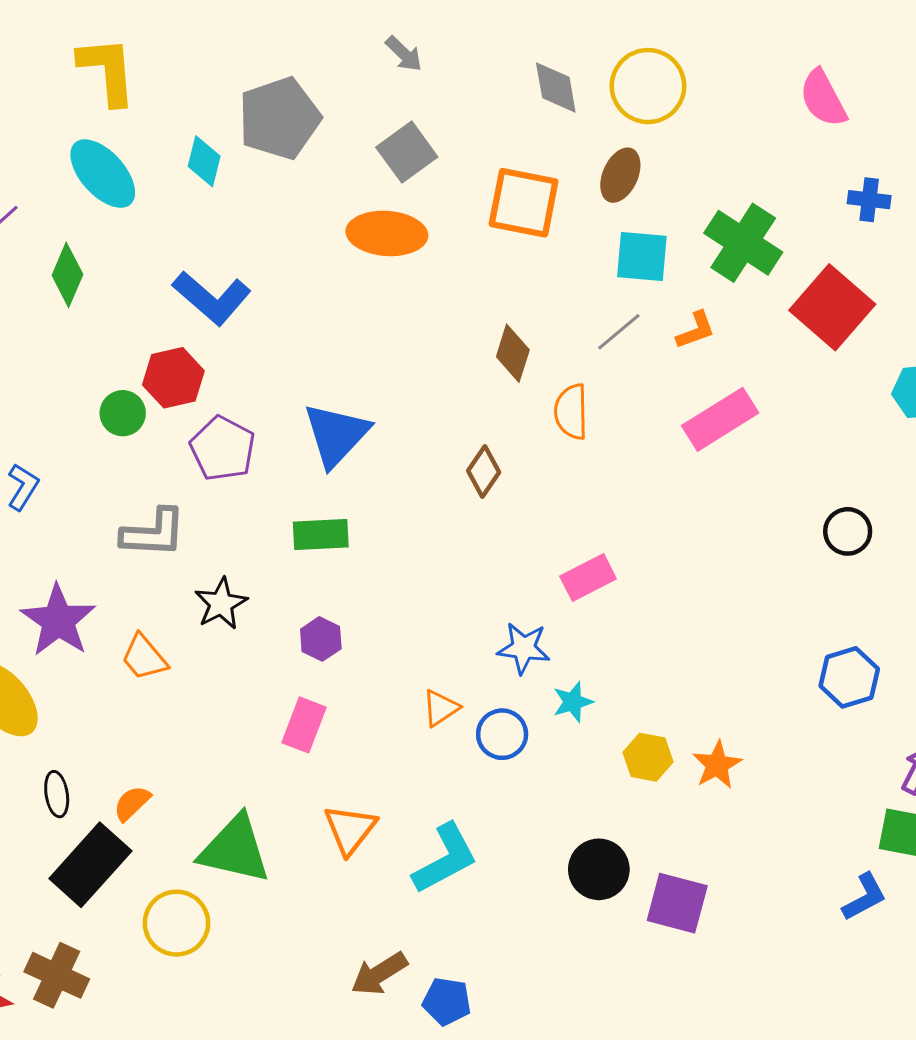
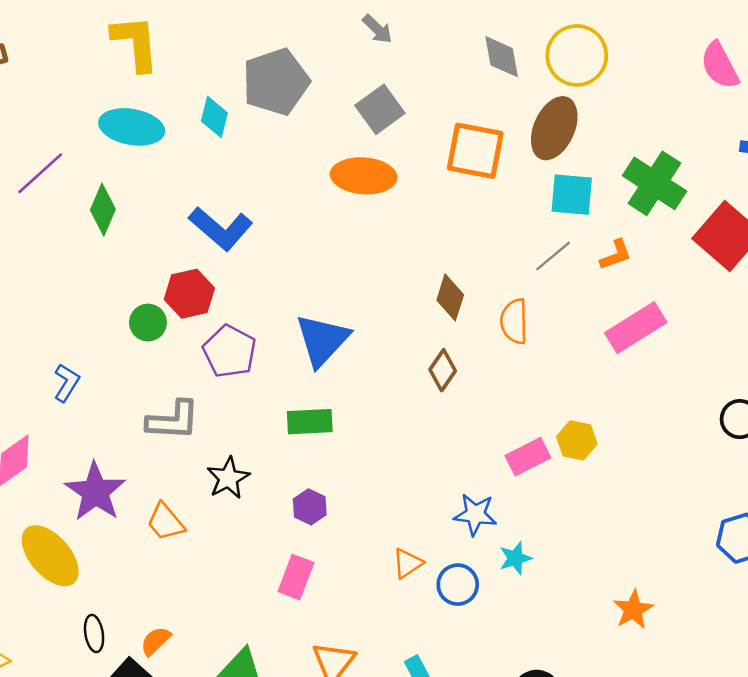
cyan ellipse: (103, 174) -> (132, 127), turned -38
brown ellipse: (620, 175) -> (554, 128), size x1.4
brown diamond: (513, 353) -> (450, 297), moved
yellow hexagon: (648, 757) -> (577, 440), moved

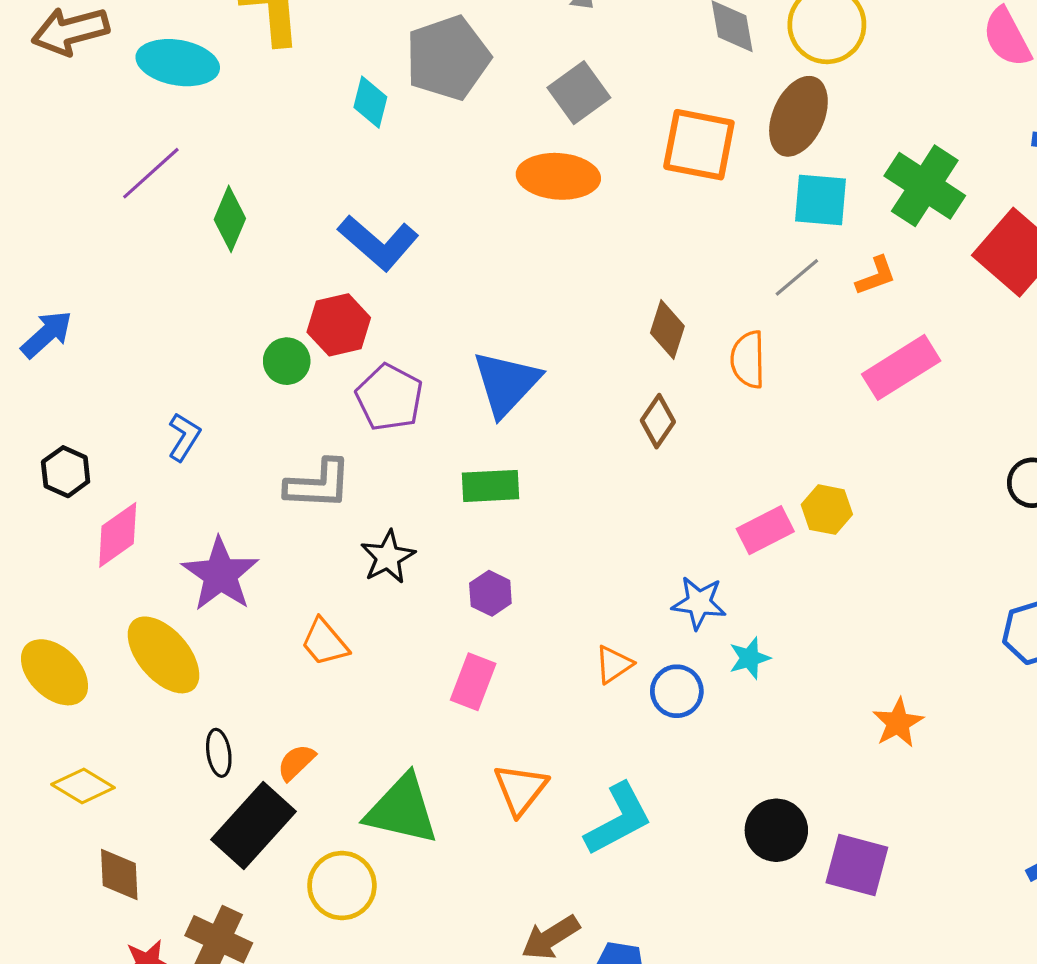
cyan ellipse: (132, 127) -> (178, 63), moved
orange trapezoid: (166, 522) -> (325, 642), moved

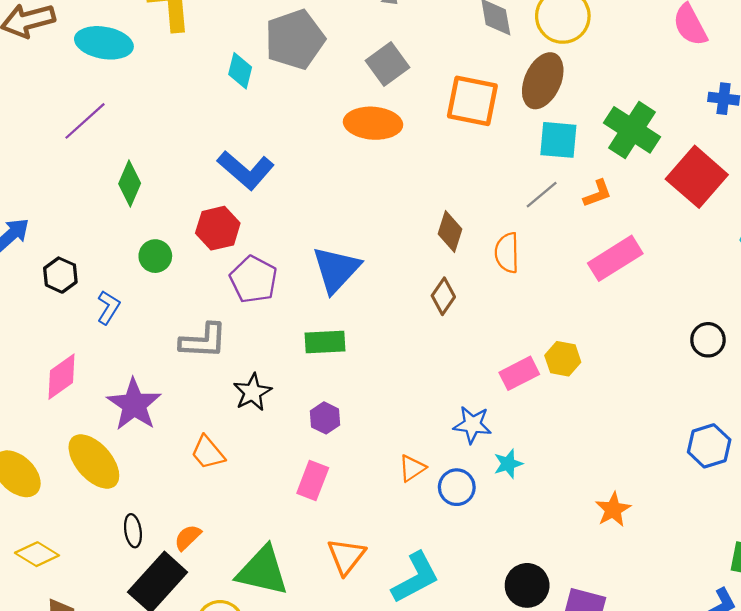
green diamond: (230, 219) -> (130, 183), moved
green circle: (287, 361) -> (155, 256), moved
black hexagon: (66, 472) -> (60, 275), moved

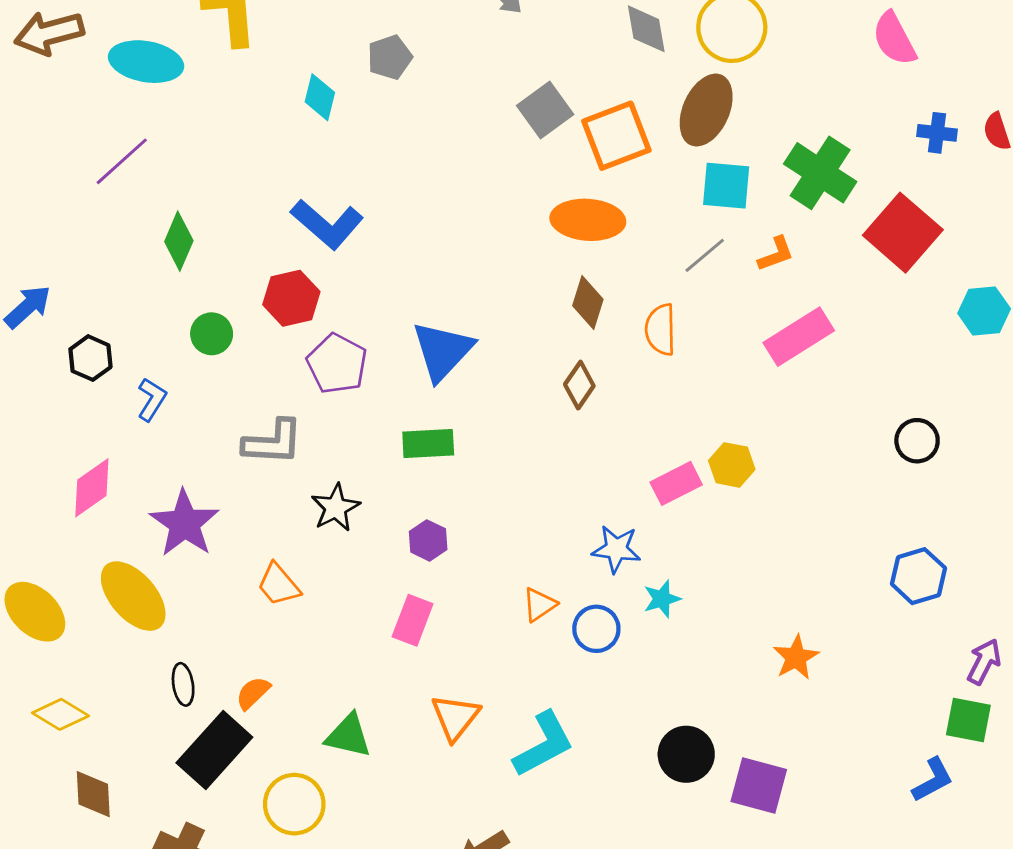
gray pentagon: (295, 39) -> (390, 57), size x0.6
gray square: (388, 64) -> (545, 110), moved
orange square: (472, 101) -> (616, 136), turned -32
orange ellipse: (373, 123) -> (588, 220), moved
green triangle: (262, 571) -> (348, 736), size x0.7

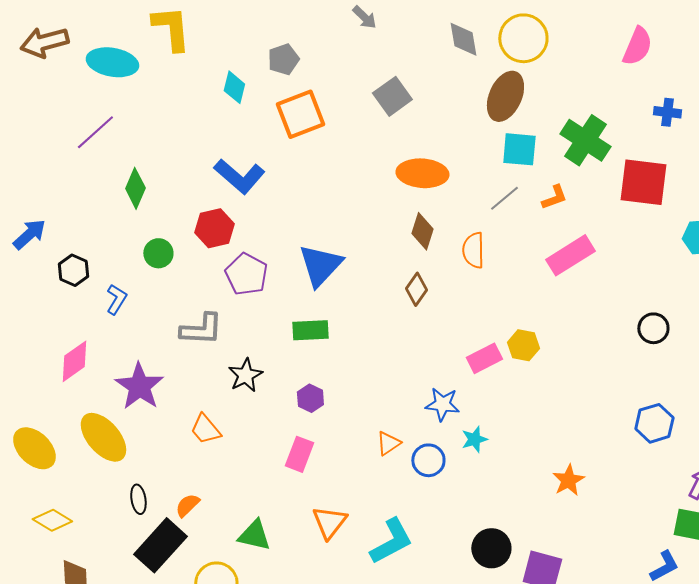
pink semicircle: (894, 39) -> (637, 46), turned -129
orange square: (616, 136) -> (300, 114), moved
red square: (903, 233) -> (643, 182), turned -34

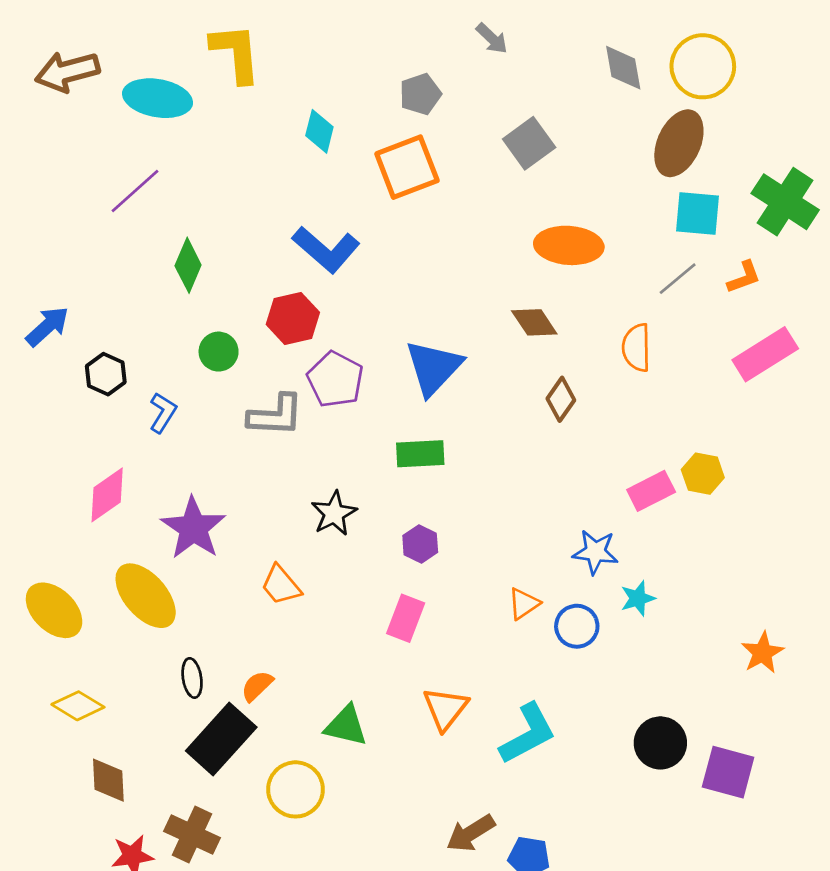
gray pentagon: (283, 59) -> (420, 94), moved
brown diamond: (422, 231) -> (534, 322), moved, turned -51
gray L-shape: (201, 329) -> (276, 415), moved

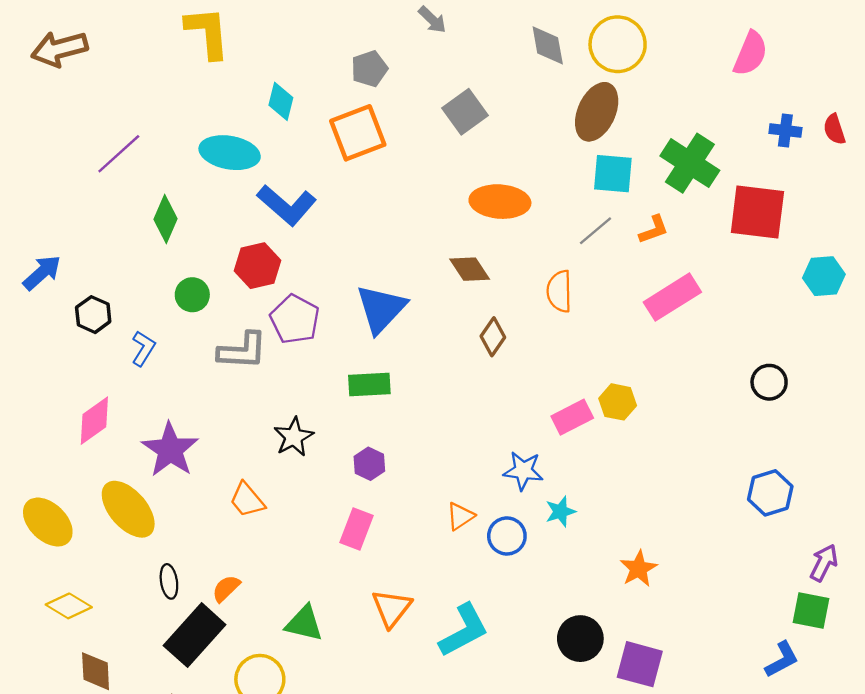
cyan ellipse: (158, 98) -> (230, 153), moved
orange star: (763, 653) -> (639, 569), moved

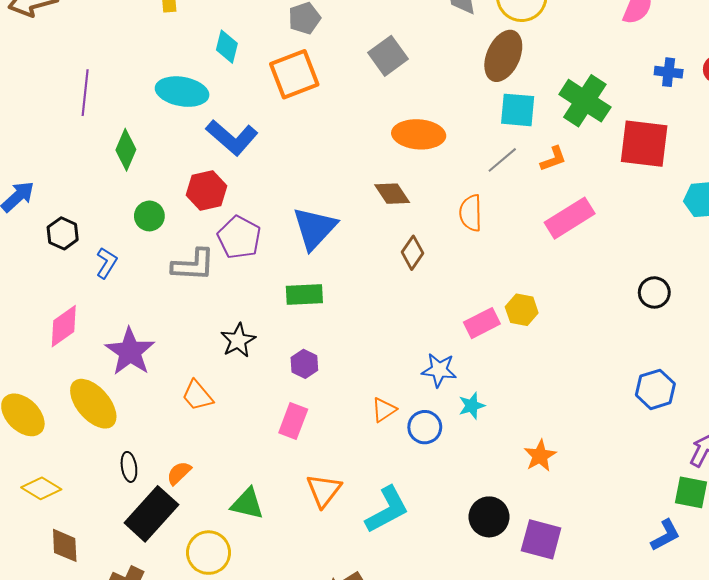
purple line: (119, 154) -> (85, 93), turned -42

